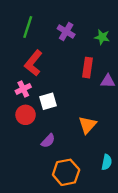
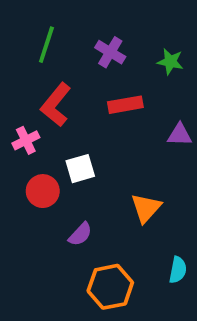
red rectangle: (87, 68) -> (125, 105), moved, turned 72
pink cross: (23, 89) -> (26, 140), moved

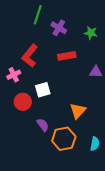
green line: (46, 45) -> (38, 15), moved
purple semicircle: (80, 234) -> (43, 125), turned -80
orange hexagon: (110, 287) -> (64, 139), moved

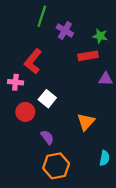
red rectangle: (67, 56) -> (88, 56), moved
pink cross: (14, 75) -> (15, 82), turned 32
white square: (43, 90) -> (47, 99), turned -35
orange hexagon: (64, 139) -> (56, 166), moved

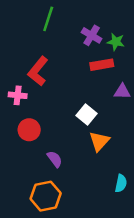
purple cross: (65, 31) -> (92, 35), moved
white square: (47, 99) -> (86, 114), moved
orange hexagon: (56, 166) -> (46, 196), moved

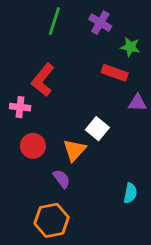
purple cross: (92, 35) -> (100, 23), moved
red rectangle: (102, 65) -> (115, 73), turned 30
orange triangle: (99, 141) -> (74, 150), moved
cyan semicircle: (121, 183) -> (130, 193), moved

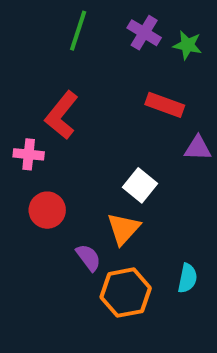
green star: (130, 47) -> (187, 45), moved
orange triangle: (74, 150) -> (124, 229), moved
orange hexagon: (52, 220) -> (126, 293), moved

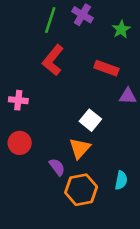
purple cross: (144, 33) -> (82, 15), moved
green star: (187, 45) -> (121, 29), turned 30
red L-shape: (62, 115) -> (53, 60), moved
red circle: (47, 210) -> (20, 143), moved

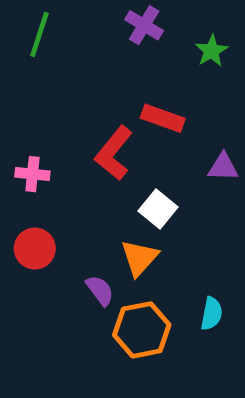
green line: (50, 20) -> (39, 35), moved
red L-shape: (53, 60) -> (114, 153), moved
red rectangle: (106, 68) -> (163, 118), moved

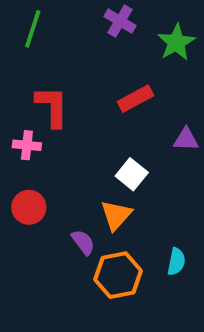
green star: (212, 51) -> (176, 42), size x1.4
red rectangle: (163, 118) -> (136, 99), turned -48
red L-shape: (114, 153) -> (52, 106), moved, turned 141

